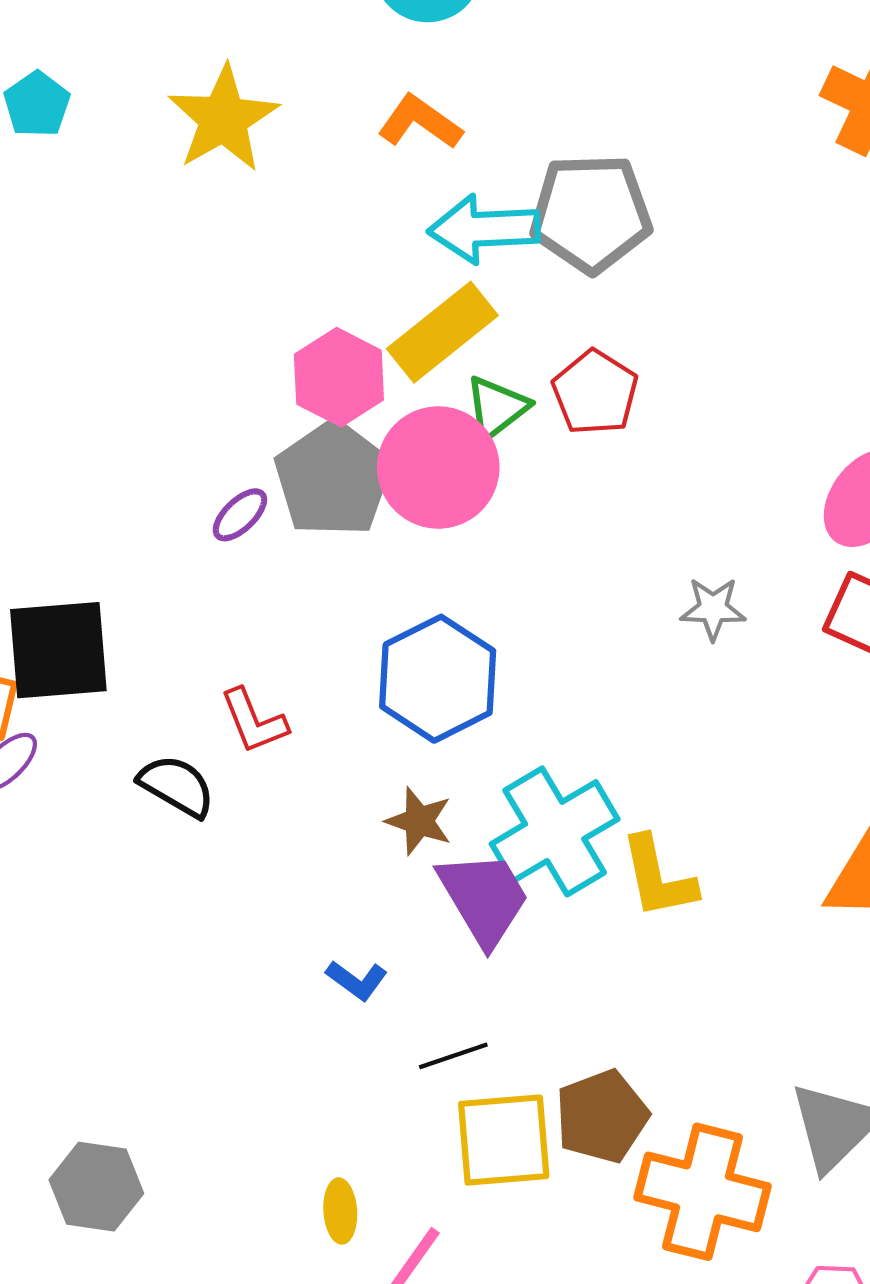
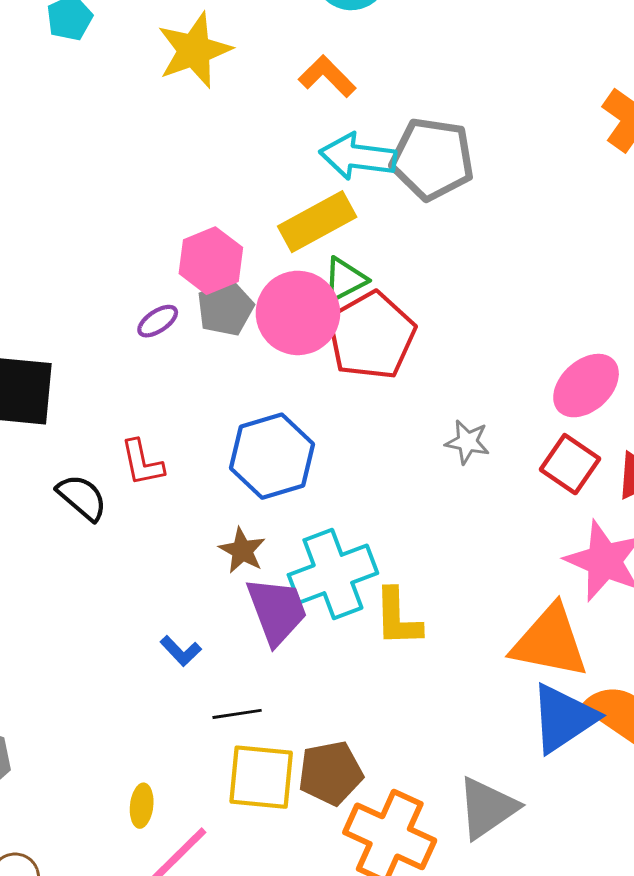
pink hexagon: (339, 377) -> (211, 261), moved
red pentagon: (595, 393) -> (371, 336), moved, size x1.5
gray pentagon: (333, 479) -> (225, 308), size x0.7

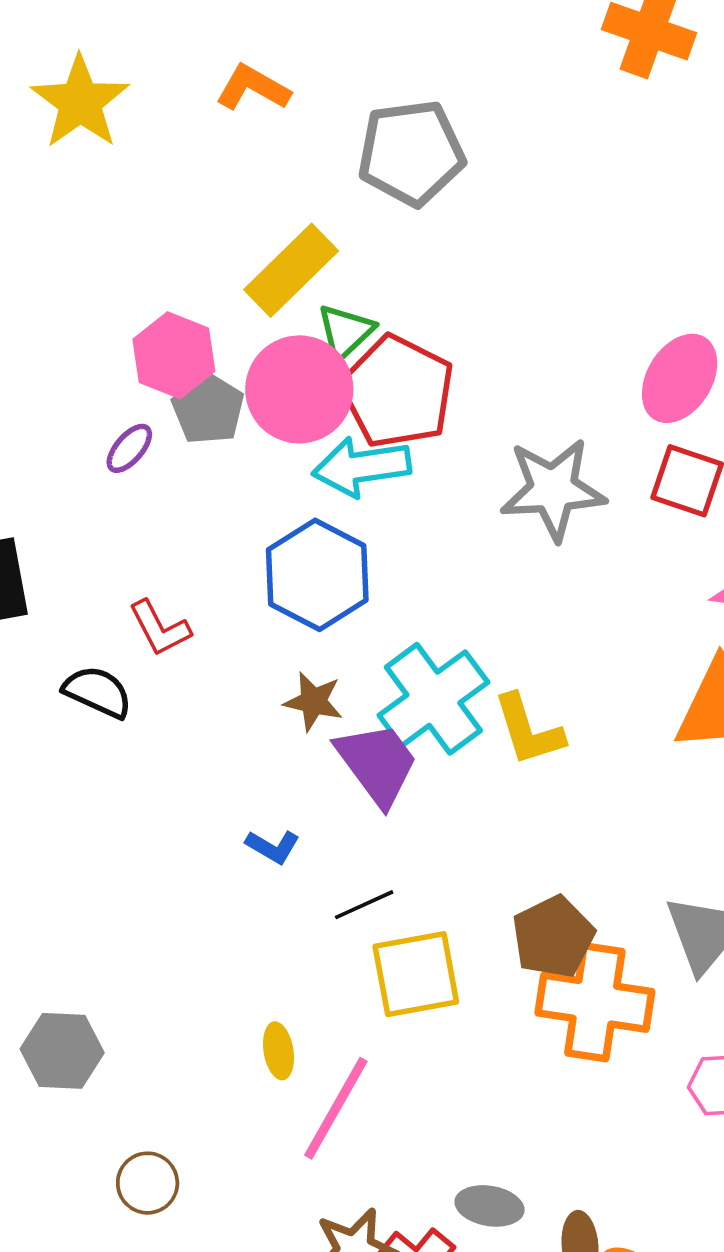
cyan arrow: (358, 157) -> (362, 467), moved
gray star: (467, 442) -> (553, 489), size x1.8
brown pentagon: (331, 773) -> (553, 937), moved

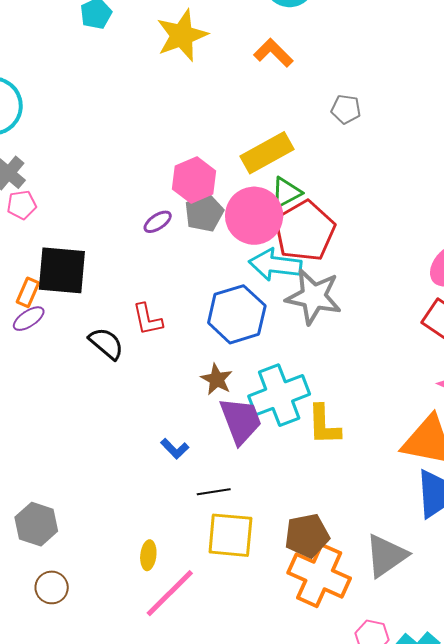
gray pentagon: (411, 153) -> (346, 109), size x0.5
gray star: (553, 489) -> (314, 297), moved
brown circle: (148, 1183) -> (52, 587), moved

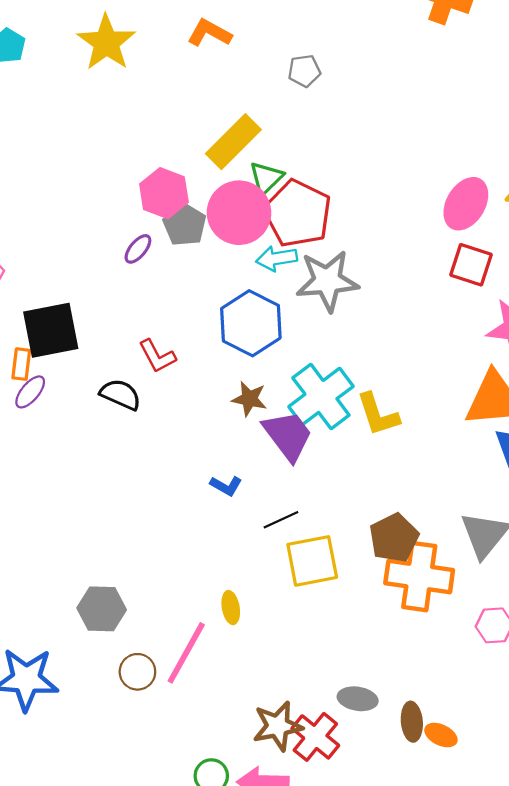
cyan arrow: (275, 265) -> (277, 258), size x0.7
pink line: (170, 593) -> (186, 653), moved

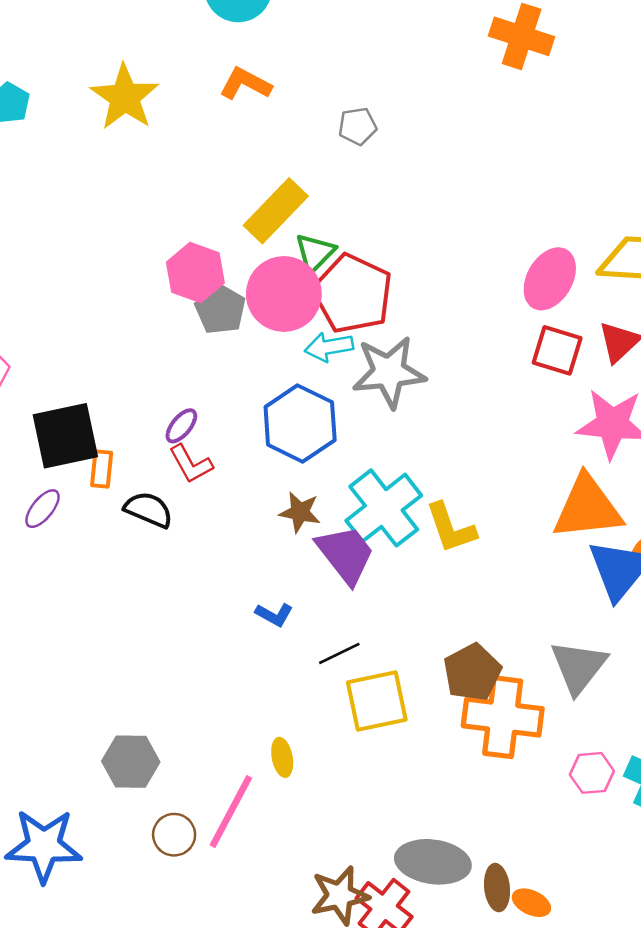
purple ellipse: (138, 249) -> (181, 426), moved
orange rectangle: (21, 364) -> (102, 469), moved
gray ellipse: (358, 699) -> (433, 862), size x1.6

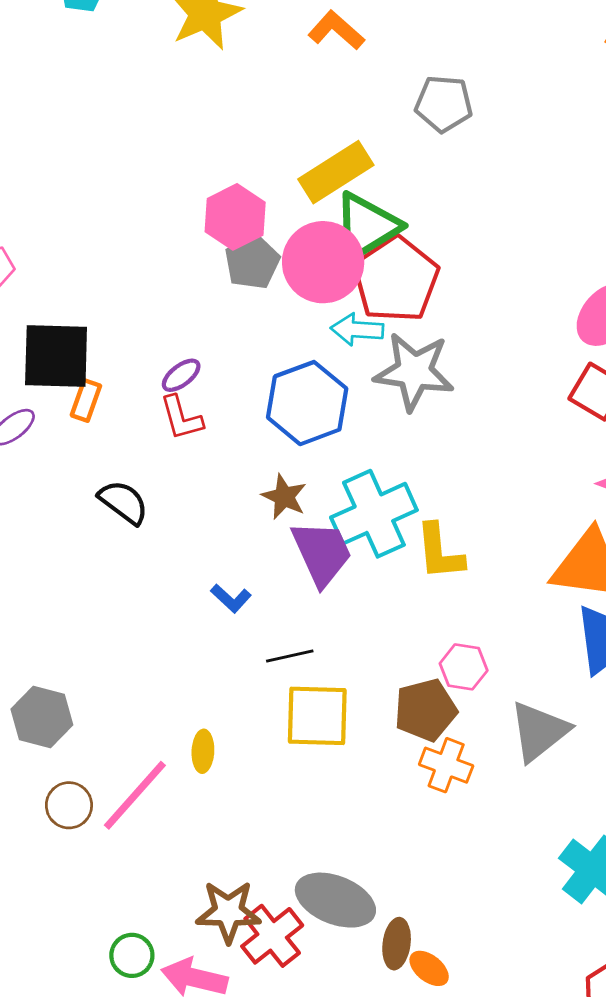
gray pentagon: (357, 126) -> (444, 104), size x1.4
green triangle: (315, 253) -> (366, 227), size x1.6
black semicircle: (149, 510) -> (124, 502), moved
orange cross: (503, 717) -> (446, 765), size x0.6
pink hexagon: (592, 773) -> (464, 667), moved

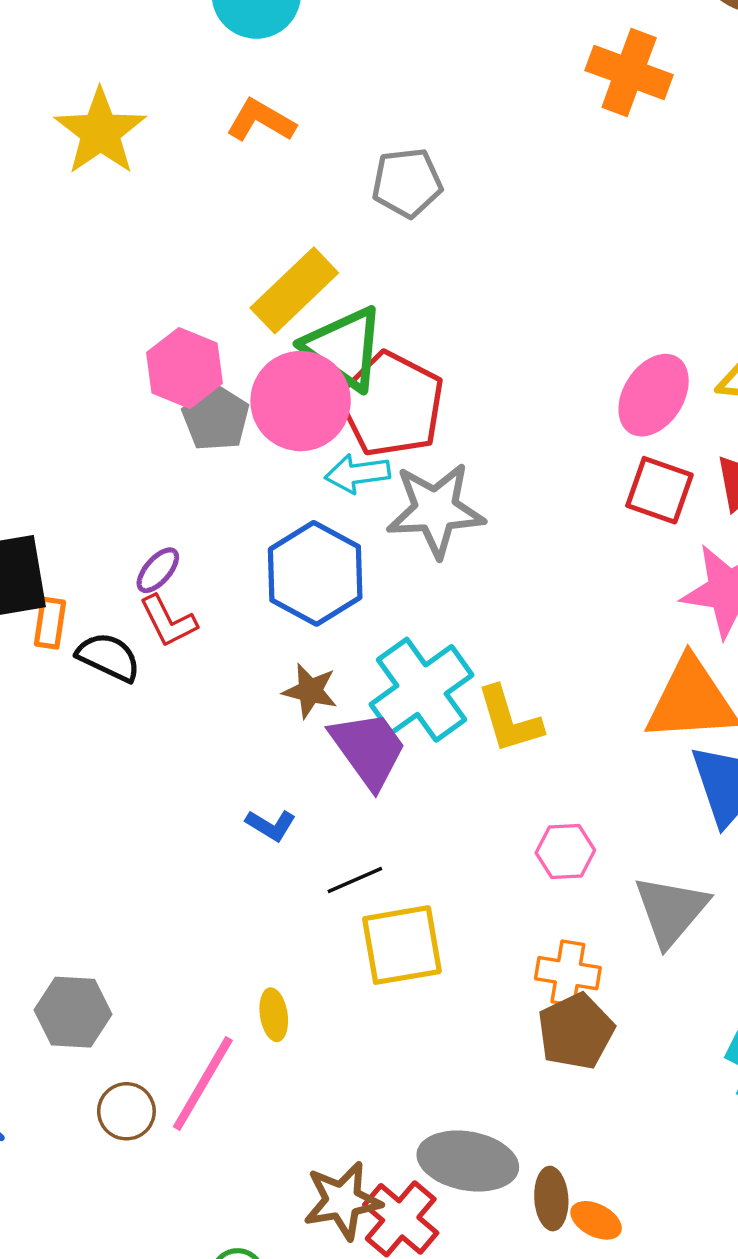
green triangle: (366, 227) -> (344, 348), turned -42
black semicircle: (124, 502) -> (109, 657), moved
brown pentagon: (425, 710) -> (576, 1031), moved

